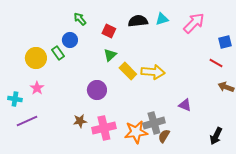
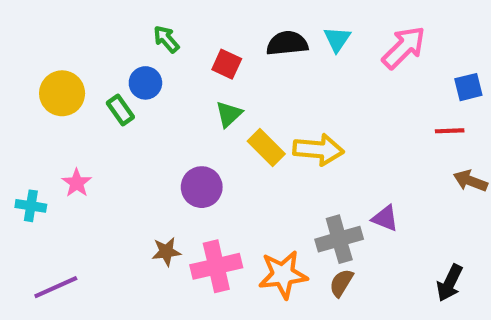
cyan triangle: (162, 19) -> (337, 39), turned -40
yellow circle: (36, 58) -> (62, 93), moved
red line: (216, 63) -> (450, 131), turned -32
purple line: (27, 121) -> (56, 287), moved
gray cross: (154, 123) -> (339, 239), moved

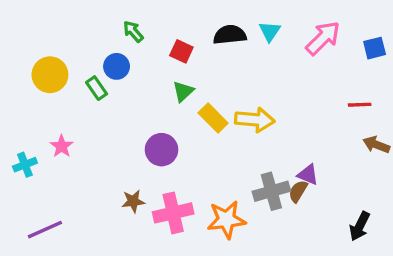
blue square: (468, 87) -> (375, 48), moved
cyan cross: (31, 206) -> (25, 165), turned -30
brown semicircle: (341, 283) -> (298, 191), moved

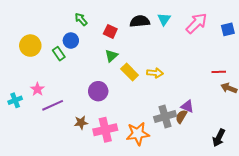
red line: (360, 105) -> (219, 72), moved
yellow arrow: (255, 120) -> (155, 73), size x0.7
purple line: (45, 230) -> (53, 105), moved

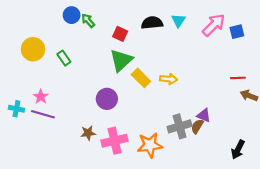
blue square: (228, 29) -> (237, 32), moved
blue circle: (71, 41) -> (72, 15), moved
green triangle: (111, 56) -> (121, 60), size x1.6
cyan cross: (15, 100) -> (16, 109), turned 32
purple line: (53, 105) -> (43, 114), moved, turned 40

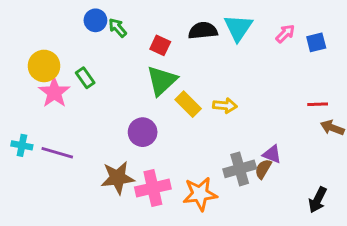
cyan triangle: (178, 21) -> (238, 28), size x1.5
pink arrow: (214, 25) -> (285, 34), size x0.6
pink star: (41, 97) -> (54, 92), moved, size x1.5
brown star: (88, 133) -> (118, 178), size x1.6

